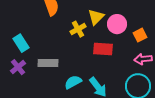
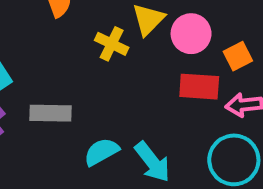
yellow cross: (78, 29) -> (112, 44), turned -35
red rectangle: (103, 49) -> (199, 87), moved

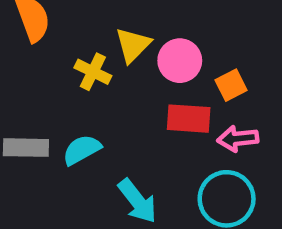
cyan semicircle: (101, 152) -> (82, 150), moved

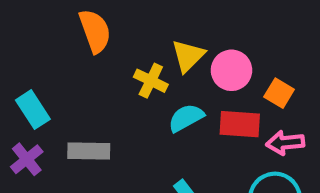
orange square: (231, 85) -> (279, 93), turned -32
cyan semicircle: (82, 150) -> (186, 118), moved

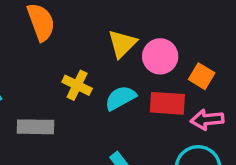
yellow cross: (151, 81) -> (77, 85), moved

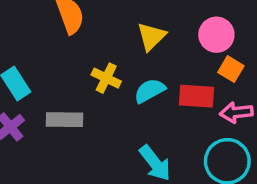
pink circle: (160, 56) -> (216, 35), moved

